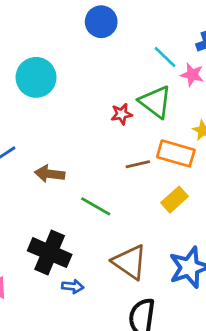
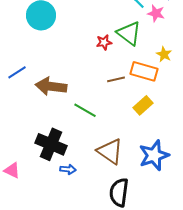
brown arrow: (50, 174) -> (51, 86), size x1.4

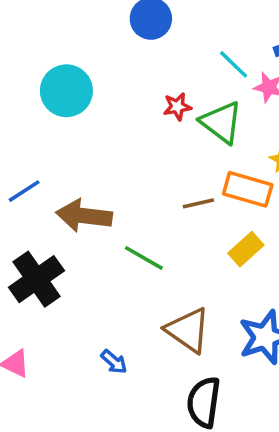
red star: (104, 42) -> (177, 107), moved
black cross: (51, 144) -> (36, 279), moved, turned 32
blue arrow: (68, 169) -> (114, 362), turned 35

